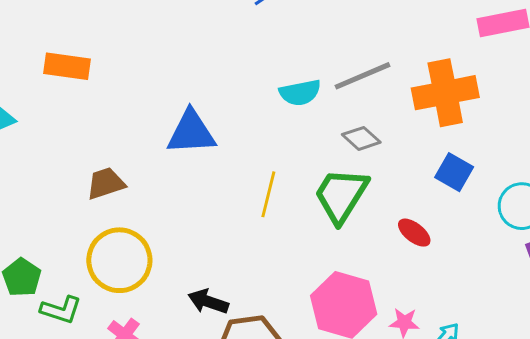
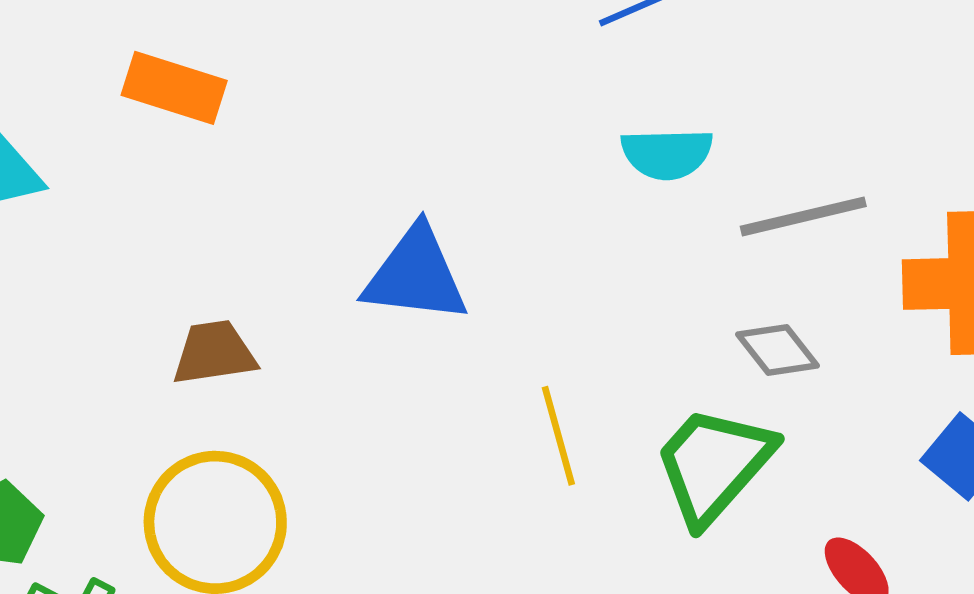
cyan semicircle: (300, 93) -> (667, 154), moved
yellow line: (268, 194) -> (558, 436), turned -39

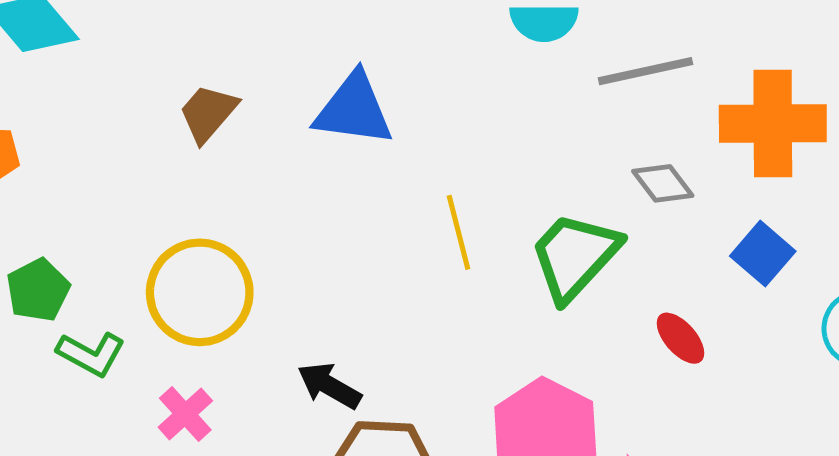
gray diamond: (778, 350) -> (663, 183), moved
brown trapezoid: (214, 353) -> (208, 113), moved, turned -42

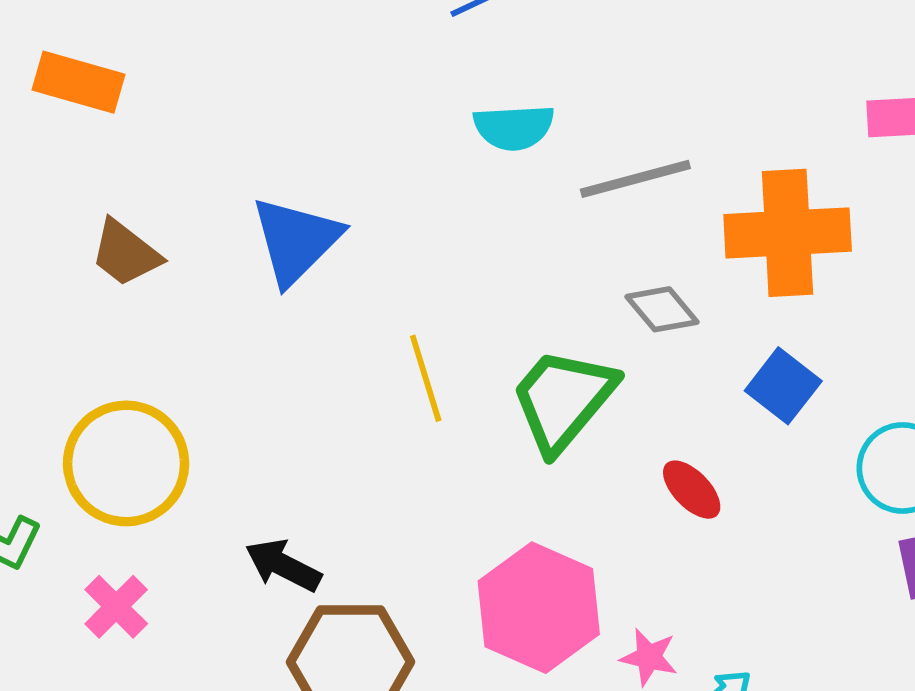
blue triangle: (354, 109) -> (296, 240), turned -50
brown trapezoid: (208, 113) -> (126, 253), turned -90

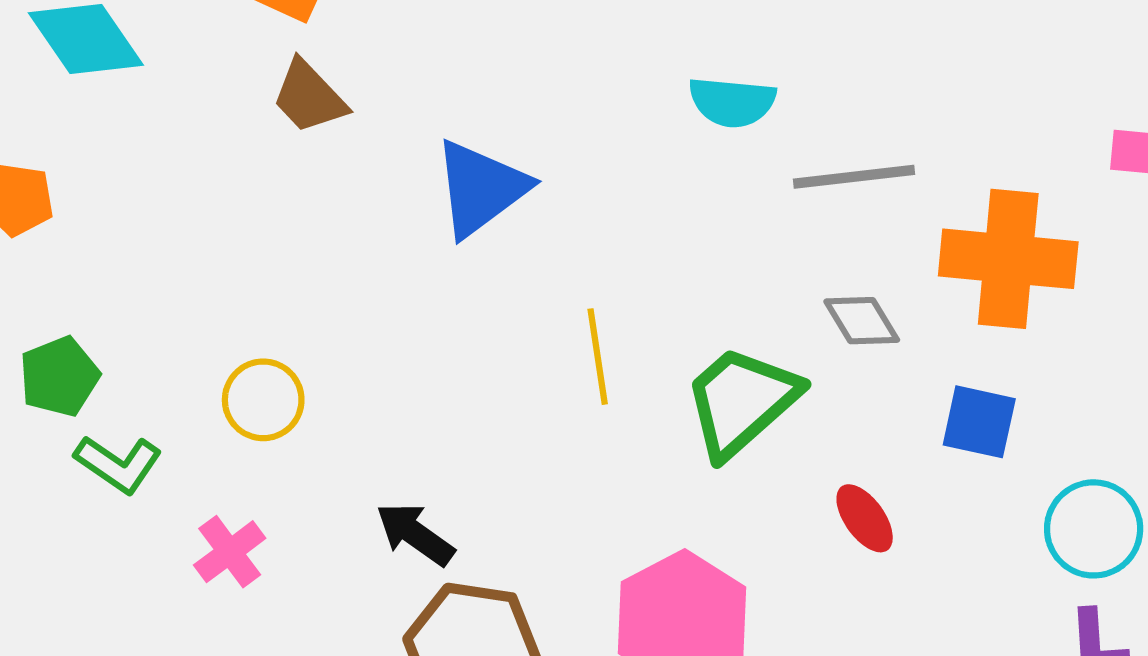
brown trapezoid: (126, 253) -> (309, 97), moved
blue square: (783, 386) -> (979, 422), turned -34
yellow circle: (126, 463) -> (263, 400), size x0.6

